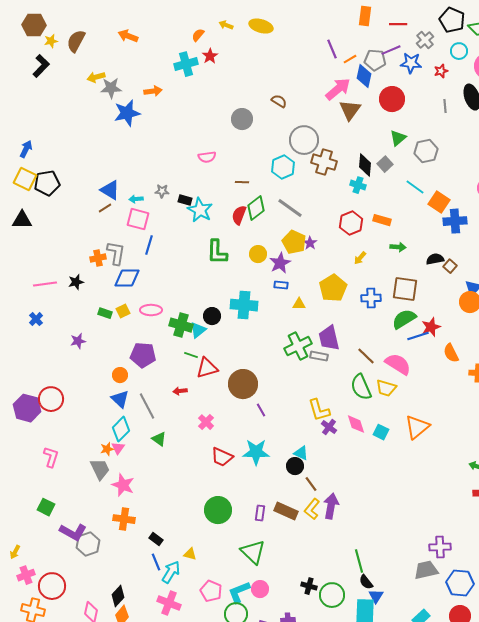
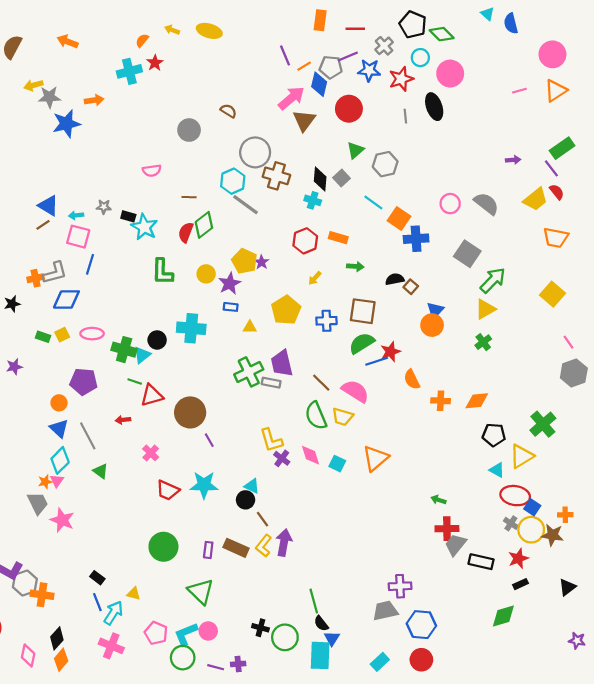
red star: (441, 71) -> (401, 79), size x1.6
gray line: (290, 208) -> (246, 205), moved
gray L-shape: (116, 253) -> (55, 273), turned 65
orange cross: (124, 519) -> (42, 595), moved

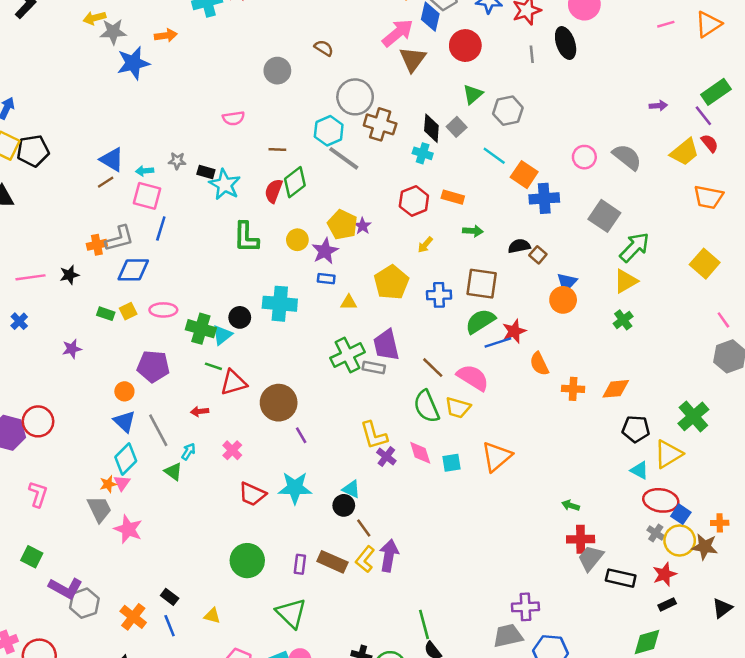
cyan square: (337, 464) -> (452, 463), turned -35
orange cross: (42, 595) -> (133, 617), moved, turned 30
cyan arrow: (113, 613) -> (188, 452), moved, size x0.6

